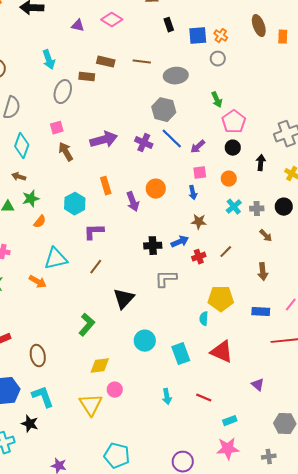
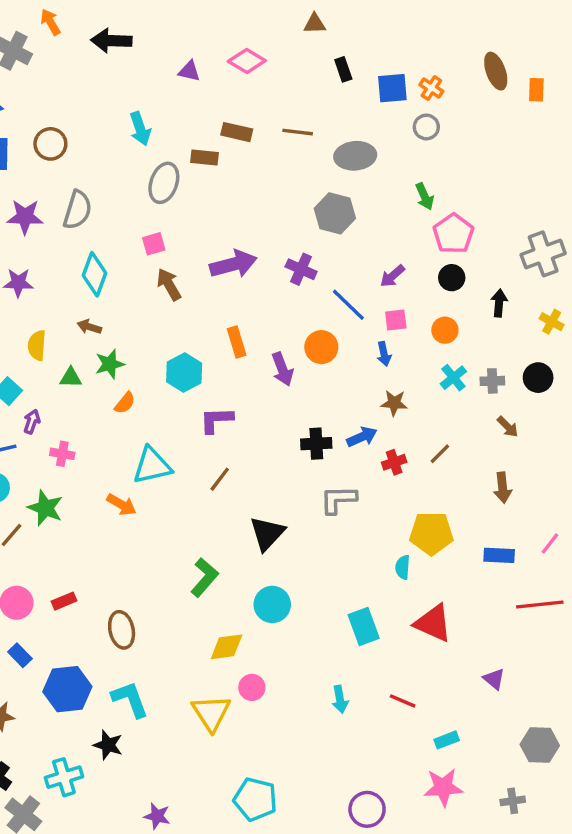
blue line: (172, 139) -> (348, 305), moved
cyan circle: (145, 341) -> (272, 604), moved

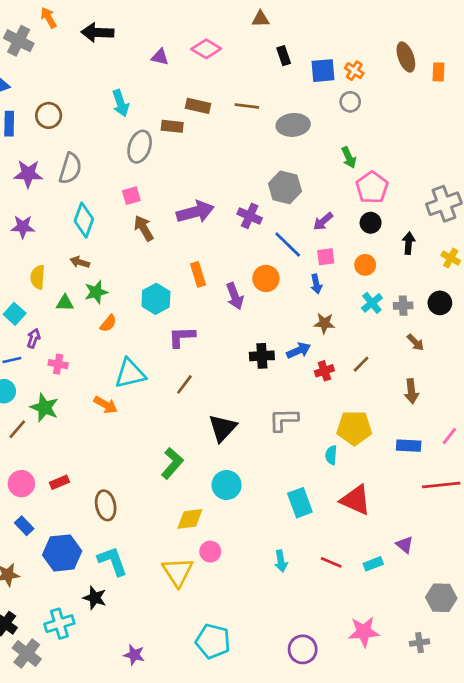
gray hexagon: (335, 213) -> (285, 187), moved
gray L-shape: (338, 499) -> (284, 420), moved
cyan rectangle: (447, 740) -> (373, 564), moved

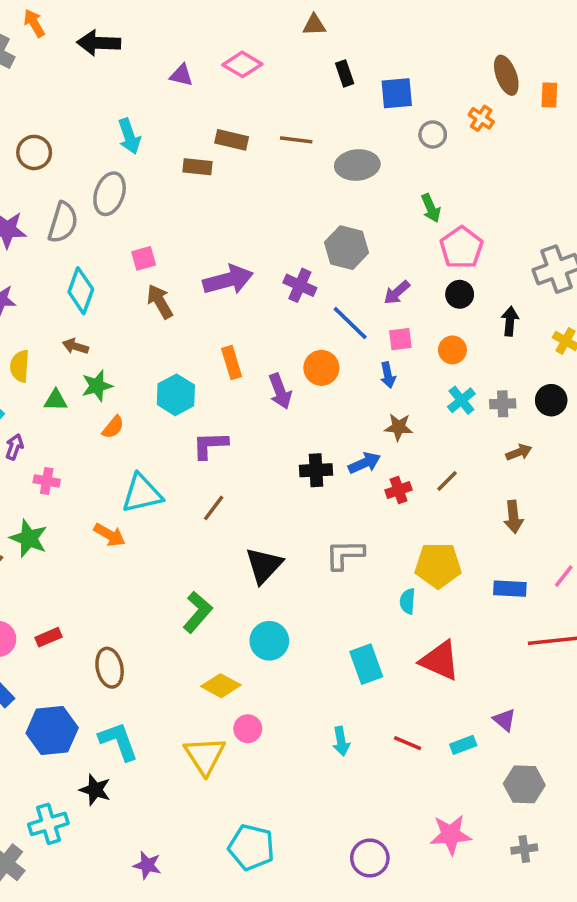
orange cross: (354, 71) -> (481, 118), moved
gray ellipse: (140, 147) -> (110, 194), moved
brown arrow: (415, 342) -> (519, 452), turned -66
yellow diamond: (190, 519) -> (221, 686), turned 36
gray hexagon: (441, 598) -> (524, 784), moved

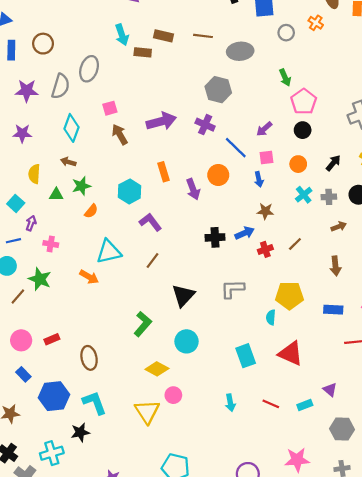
cyan arrow: (129, 136) -> (122, 35), moved
gray hexagon: (347, 248) -> (218, 90), moved
black arrow: (510, 321) -> (333, 163), moved, turned 35
purple L-shape: (210, 445) -> (150, 222), turned 55
black star: (95, 790) -> (80, 432), turned -30

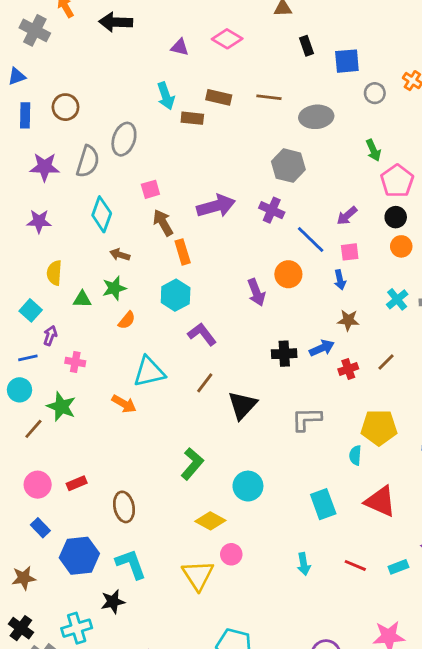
brown arrow: (68, 162) -> (120, 255), moved
orange circle: (298, 164) -> (401, 246), moved
orange rectangle: (164, 172) -> (183, 252), moved
black triangle: (183, 295) -> (242, 405), moved

